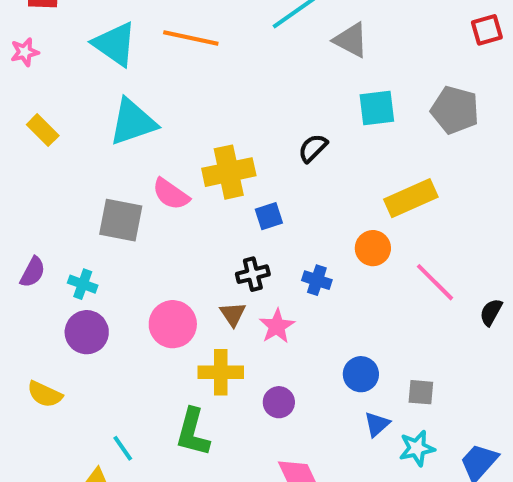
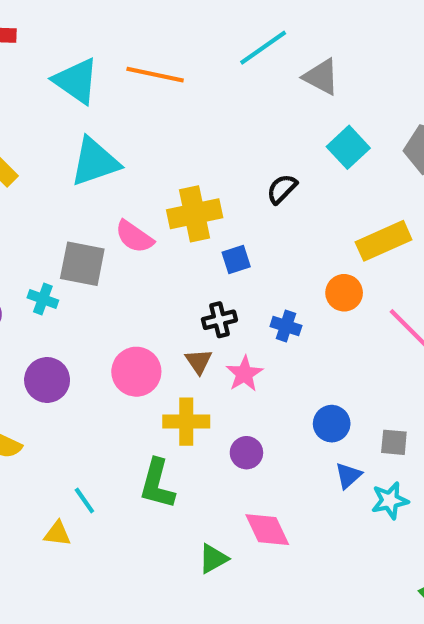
cyan square: (377, 108) -> (348, 147), turned -36
cyan cross: (83, 284) -> (43, 299), moved

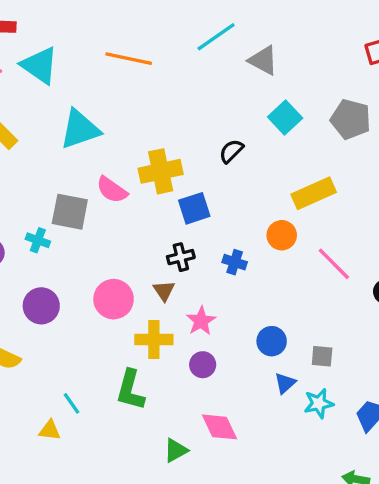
cyan triangle: (76, 81) -> (40, 65), moved
blue square: (236, 260) -> (194, 208), size x1.4
pink star: (244, 374) -> (201, 321), moved

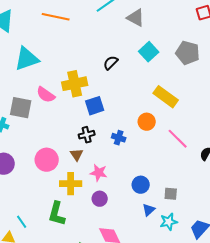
black semicircle: (231, 151) -> (111, 63), moved
yellow rectangle: (314, 193) -> (166, 97), turned 60
pink star: (201, 321) -> (99, 173), turned -30

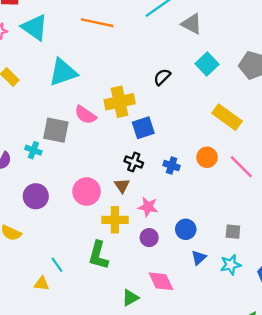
orange circle: (147, 122) -> (207, 157), moved
black cross: (87, 135) -> (134, 162), turned 35
blue circle: (141, 185) -> (186, 229), moved
blue triangle: (149, 210) -> (199, 258), moved

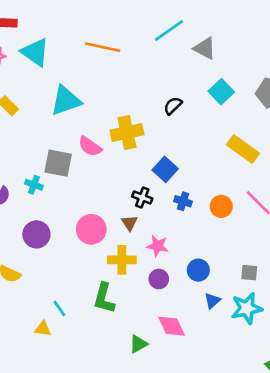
blue square: (143, 128) -> (165, 169), moved, turned -30
orange circle: (207, 157) -> (221, 206), moved
cyan star: (231, 265) -> (247, 308), size x1.4

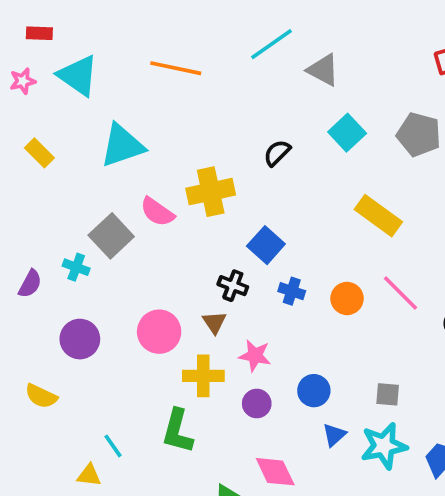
gray square: (58, 163) -> (111, 236), turned 36

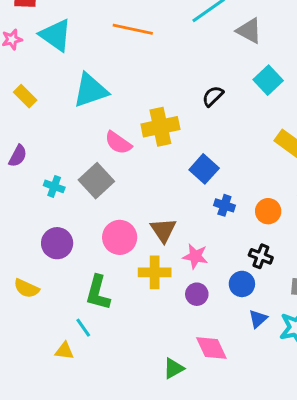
gray square: (111, 236) -> (96, 181), moved
purple semicircle: (30, 284) -> (18, 156), moved
black cross: (233, 286) -> (261, 256), moved
brown triangle: (214, 322) -> (163, 230), size x1.4
green L-shape: (178, 431) -> (98, 293), moved

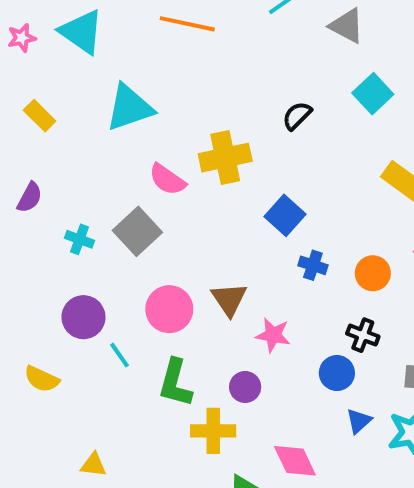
yellow cross: (155, 272) -> (213, 431), moved
green L-shape: (98, 293) -> (175, 383), moved
purple circle: (197, 294) -> (245, 387), moved
cyan line: (83, 328) -> (119, 355), moved

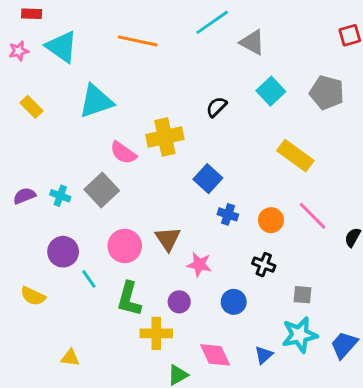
purple semicircle: (30, 197) -> (24, 196), moved, turned -140
blue circle: (337, 373) -> (234, 302), moved
blue triangle: (359, 421) -> (264, 355), moved

